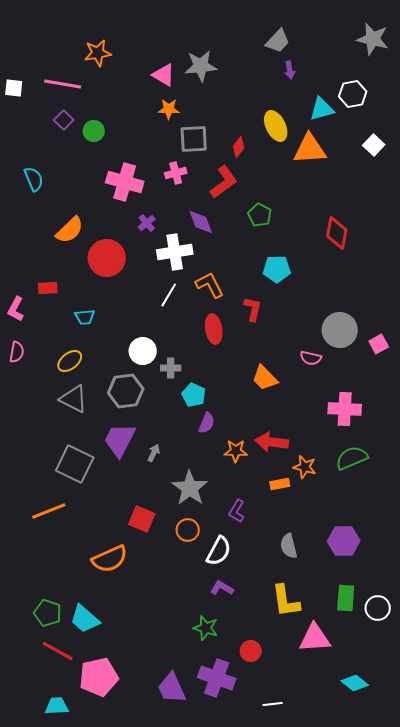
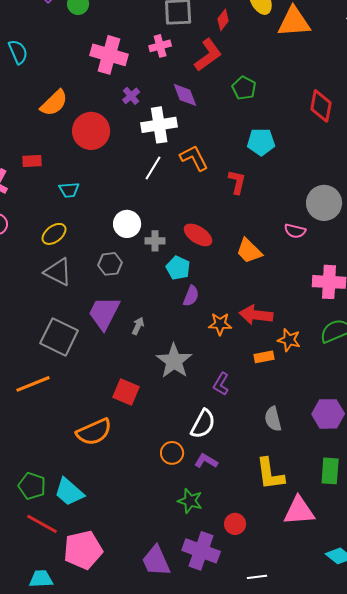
red ellipse: (214, 329) -> (198, 235), moved, turned -48
gray hexagon: (126, 391) -> (110, 264), size x0.7
orange circle: (188, 530) -> (172, 453), moved

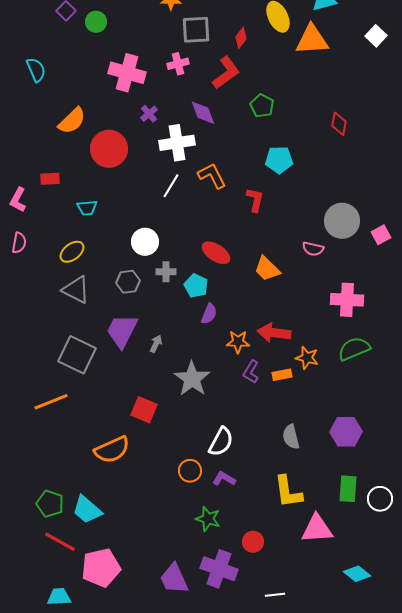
red diamond: (321, 106) -> (339, 124), size x0.7
gray cross: (155, 241) -> (166, 272), moved
purple L-shape: (221, 384) -> (251, 372), moved

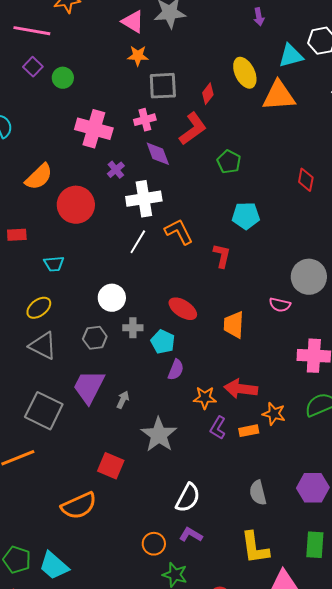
purple diamond: (203, 113) -> (158, 154), moved
orange trapezoid: (267, 269) -> (234, 325), turned 48
orange circle: (190, 471) -> (154, 544), moved

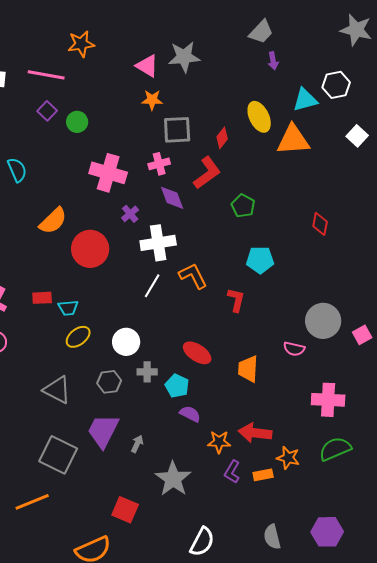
red rectangle: (17, 235) -> (42, 298), moved
yellow ellipse: (39, 308) -> (78, 337), moved
purple semicircle: (176, 370) -> (190, 414), turned -85

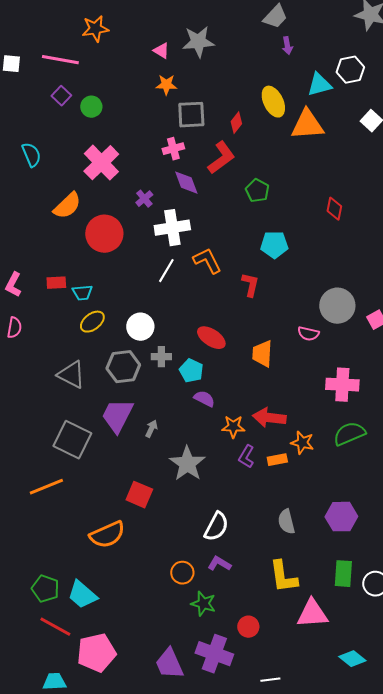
pink triangle: (147, 66) -> (161, 51), size x0.7
pink cross: (108, 173) -> (101, 163), moved, turned 30
gray hexagon: (109, 382) -> (123, 367), size x1.4

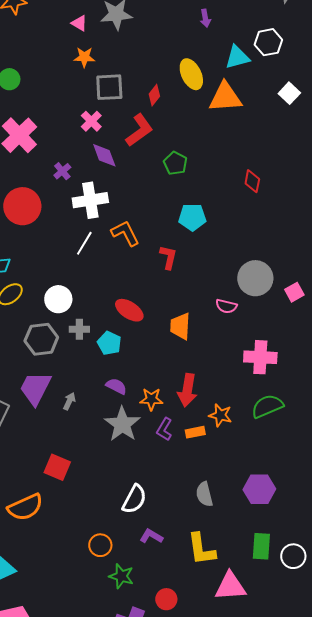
pink cross: (173, 149) -> (91, 121), turned -30
purple semicircle: (204, 399) -> (116, 386), moved
red arrow: (269, 418) -> (187, 390), turned -88
gray star: (187, 464) -> (122, 424), moved
purple L-shape: (219, 564) -> (151, 536), moved

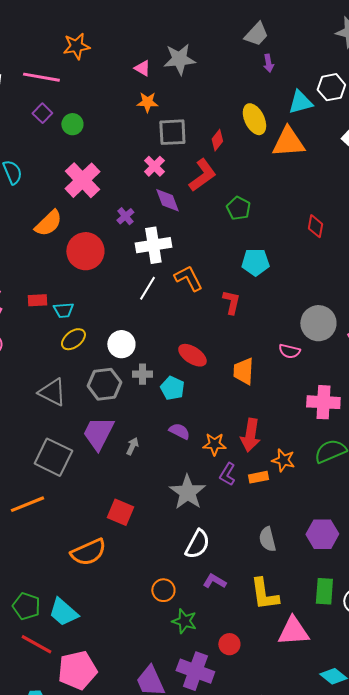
gray star: (122, 424) -> (187, 492), moved

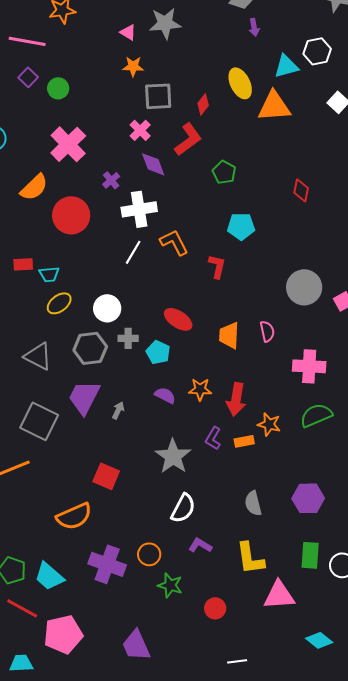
pink semicircle: (289, 351) -> (267, 331), moved, turned -115
orange star: (214, 444) -> (200, 389), moved
purple cross: (195, 671) -> (107, 564), moved

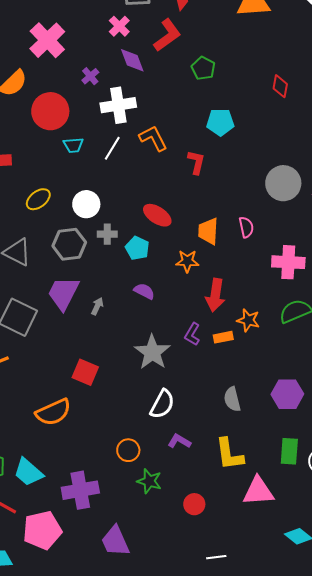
cyan trapezoid: (49, 274) -> (73, 145), moved
orange star: (200, 389) -> (187, 261), moved
purple cross: (107, 564) -> (80, 490), moved, turned -30

